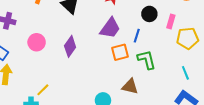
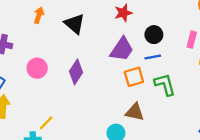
black circle: (149, 14) -> (154, 35), moved
blue line: (137, 36) -> (153, 57), turned 64
brown triangle: (130, 86) -> (135, 112), moved

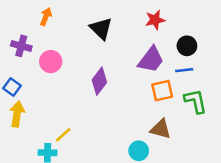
orange arrow: (39, 15) -> (46, 17), moved
pink circle: (37, 68) -> (51, 62), moved

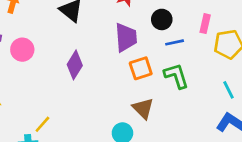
purple trapezoid: (151, 60) -> (126, 37), turned -36
blue line: (184, 70) -> (175, 42), moved
brown triangle: (161, 129) -> (143, 108), turned 35

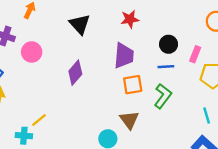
black circle: (162, 19) -> (169, 44), moved
green L-shape: (176, 76) -> (163, 96), turned 45

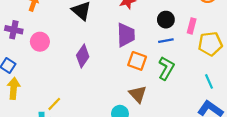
orange square: (133, 85) -> (137, 61), turned 36

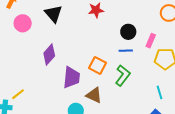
purple trapezoid: (126, 35) -> (71, 77), moved
pink circle: (40, 42) -> (23, 23), moved
brown triangle: (138, 94) -> (94, 95), turned -30

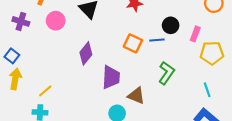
blue line: (126, 51) -> (157, 40), moved
orange square: (97, 65) -> (133, 43), moved
yellow line: (18, 94) -> (45, 91), moved

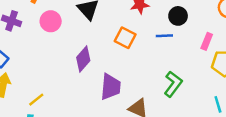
black circle: (171, 25) -> (178, 16), moved
blue line: (157, 40) -> (164, 36), moved
orange square: (133, 43) -> (125, 38), moved

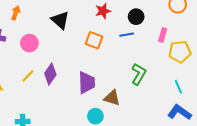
pink circle: (51, 21) -> (29, 43), moved
purple diamond: (83, 59) -> (50, 74), moved
yellow line: (36, 100) -> (28, 76), moved

